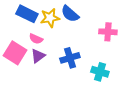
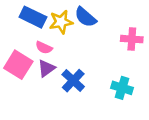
blue cross: (70, 58) -> (73, 81), moved, turned -30

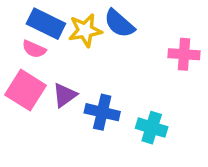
pink semicircle: (44, 48) -> (34, 49), moved
blue cross: (73, 81) -> (102, 112), turned -30
cyan cross: (122, 88) -> (152, 128), moved

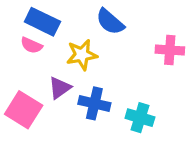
yellow star: (85, 30) -> (82, 55), moved
pink square: (25, 90) -> (24, 110), moved

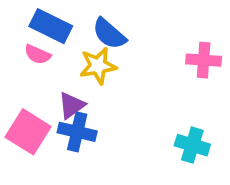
blue semicircle: (110, 22) -> (109, 34), moved
blue cross: (94, 103) -> (77, 132), moved
cyan cross: (140, 118) -> (192, 145), moved

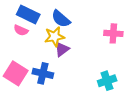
purple triangle: (71, 105) -> (62, 49), moved
cyan cross: (192, 145) -> (107, 81), turned -36

